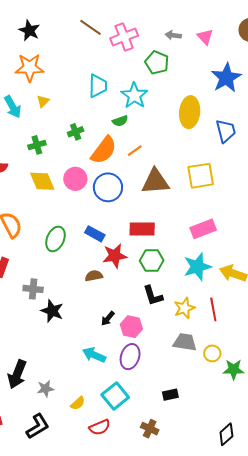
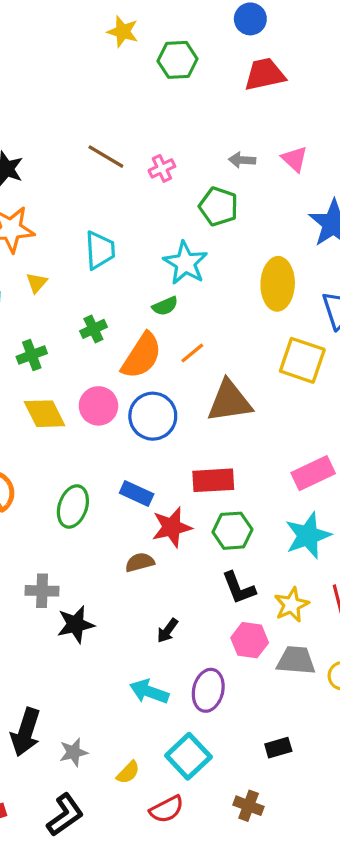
pink cross: (124, 37) -> (162, 168), size x0.6
cyan trapezoid: (98, 86) -> (100, 250), moved
yellow square: (201, 176) -> (302, 360), moved, turned 32
black star: (52, 311) -> (76, 624), turned -30
pink hexagon: (131, 327) -> (250, 640), moved

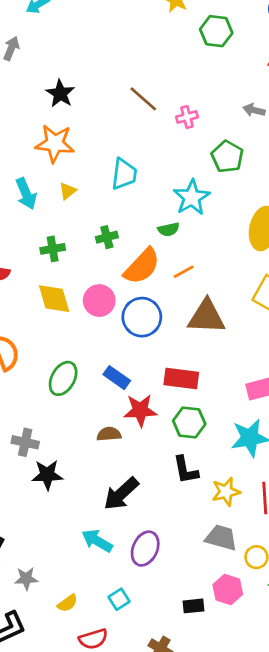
gray arrow: (242, 160) -> (254, 110), moved
black arrow: (168, 631) -> (121, 494), size x1.8
pink hexagon: (250, 640) -> (228, 590), moved
cyan square: (188, 756) -> (119, 599), size x0.6

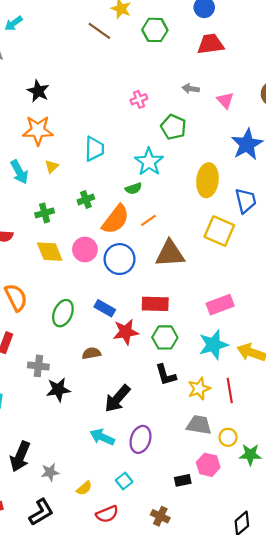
brown line: (143, 99) -> (99, 31), moved
brown semicircle: (109, 434) -> (91, 353), moved

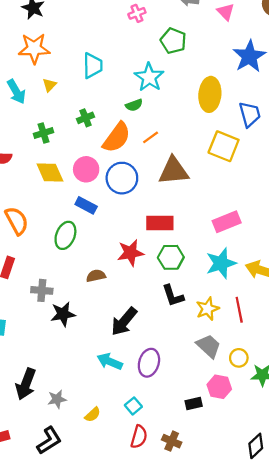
blue rectangle: (105, 308) -> (86, 205), moved
gray trapezoid: (199, 425) -> (209, 346), turned 35
red semicircle: (107, 514) -> (139, 437), moved, turned -50

